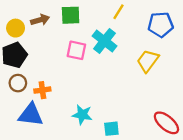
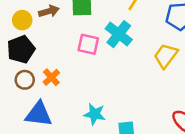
orange cross: (42, 90) -> (51, 77), moved, turned -35

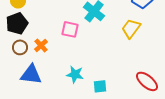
pink square: (88, 44) -> (70, 29), moved

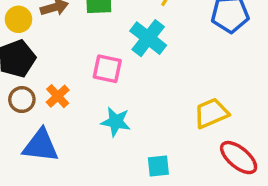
yellow trapezoid: (131, 28) -> (211, 113), moved, turned 30
cyan star: (75, 74) -> (116, 122), moved

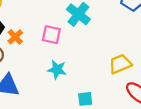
orange cross: (58, 96) -> (15, 37), moved

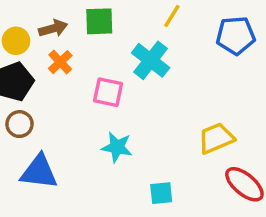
orange cross: (15, 37) -> (60, 62), moved

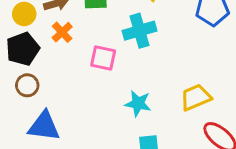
cyan cross: (151, 60) -> (140, 31), turned 36
cyan star: (117, 147) -> (138, 104), moved

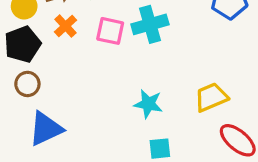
pink square: (103, 58) -> (110, 31), moved
blue triangle: (44, 126) -> (46, 129), turned -32

